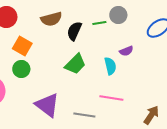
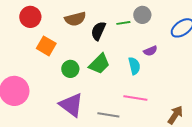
green circle: (21, 69) -> (70, 69), moved

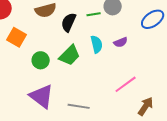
cyan semicircle: (134, 66) -> (97, 44), moved
pink line: (135, 98) -> (126, 84), moved, turned -45

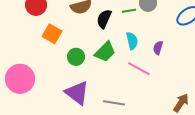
purple semicircle: (121, 42) -> (158, 48), moved, turned 128
pink line: (126, 84) -> (139, 69), moved, turned 65

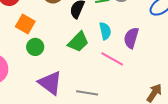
purple semicircle: (158, 48) -> (131, 38), size x1.5
green circle: (76, 57) -> (35, 47), moved

